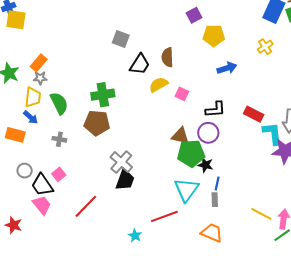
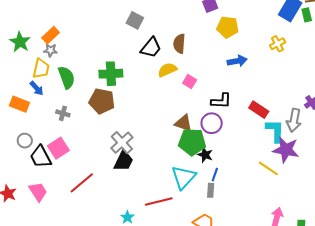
pink square: (59, 174) -> (58, 148), size x1.5
pink trapezoid: (42, 205) -> (38, 192), moved
yellow line: (261, 214) -> (268, 168), moved

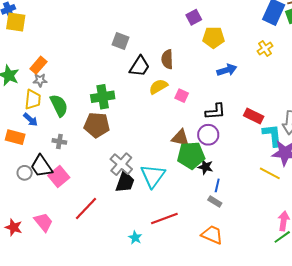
black trapezoid: (41, 157) -> (41, 166), moved
cyan triangle: (184, 177) -> (153, 176), moved
gray rectangle: (211, 190) -> (215, 202), turned -56

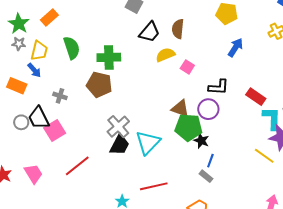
blue arrow: (227, 70) -> (235, 47), turned -48
gray star: (40, 80) -> (19, 44), moved
green semicircle: (59, 105) -> (72, 48), moved

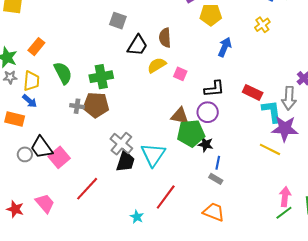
gray cross: (60, 96) -> (77, 106), moved
red line: (154, 186) -> (166, 197), turned -32

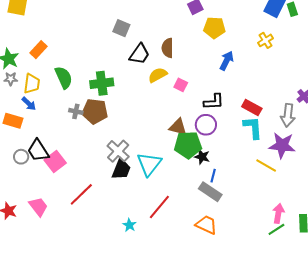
cyan L-shape: (272, 111) -> (253, 128), moved
gray rectangle: (216, 179) -> (210, 192), size x1.6

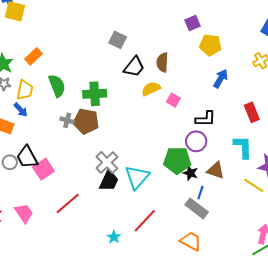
red rectangle: (252, 108) -> (252, 112), moved, turned 36
brown triangle: (178, 127) -> (216, 170), moved

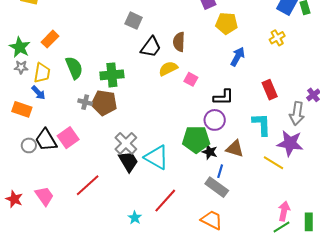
pink square: (43, 169) -> (68, 138), moved
cyan triangle: (137, 177) -> (157, 157), turned -40
black trapezoid: (109, 181) -> (128, 161), turned -55

